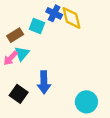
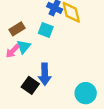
cyan square: (37, 26) -> (46, 30), moved
black square: (19, 94) -> (30, 85), moved

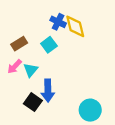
cyan square: (46, 30) -> (49, 45), turned 32
cyan triangle: (24, 47) -> (31, 70), moved

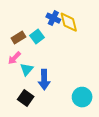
cyan square: (49, 45) -> (37, 37), moved
cyan triangle: (31, 70) -> (27, 69), moved
black square: (33, 102) -> (26, 98), moved

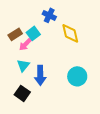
yellow diamond: (69, 22) -> (70, 33), moved
pink arrow: (14, 58) -> (25, 44), moved
cyan circle: (82, 97) -> (77, 76), moved

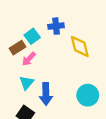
blue cross: (49, 15) -> (56, 26), turned -32
cyan square: (33, 33) -> (32, 36), moved

